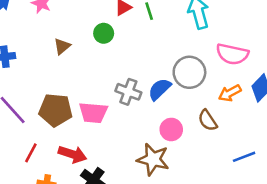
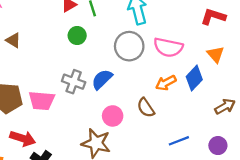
green circle: (104, 33) -> (77, 36), moved
brown triangle: (62, 46) -> (13, 40), turned -49
gray circle: (189, 72) -> (129, 46), moved

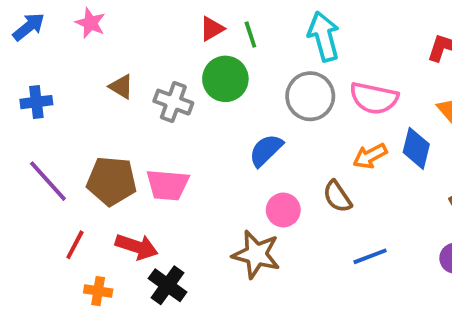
green circle: (77, 36) -> (225, 79), size x1.5
blue diamond: (194, 78) -> (416, 148), turned -30
gray cross: (74, 82) -> (173, 102), moved
blue line: (179, 141) -> (370, 256), moved

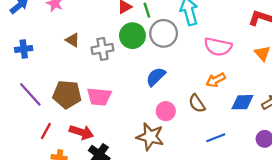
gray circle: (310, 96) -> (164, 33), moved
gray cross: (173, 102) -> (102, 49), turned -30
blue diamond: (416, 148) -> (242, 102), moved, turned 75

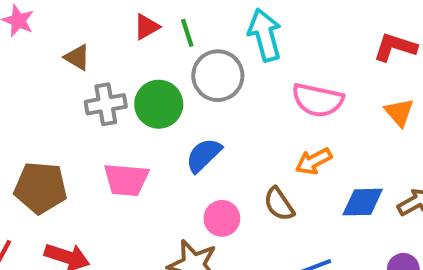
green circle: (132, 36) -> (159, 104), moved
brown triangle: (73, 40) -> (77, 57), moved
pink trapezoid: (99, 97) -> (126, 180), moved

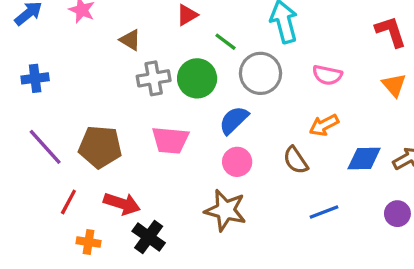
green line: (187, 33) -> (225, 42), moved, turned -35
red L-shape: (395, 47) -> (391, 32), turned 54
gray circle: (218, 76) -> (260, 73), moved
pink semicircle: (318, 100) -> (327, 75), size x0.7
pink circle: (222, 218) -> (237, 162), moved

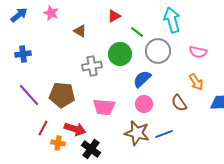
gray cross: (154, 78) -> (92, 66), moved
orange arrow: (324, 125) -> (196, 82), turned -96
pink trapezoid: (170, 140) -> (104, 107), moved
blue line: (324, 212) -> (164, 134), moved
orange cross: (89, 242) -> (58, 143), moved

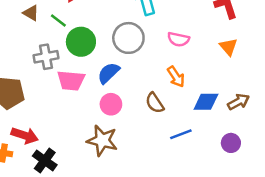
green line: (137, 32) -> (58, 20), moved
pink trapezoid: (104, 107) -> (71, 80), moved
blue line: (164, 134) -> (181, 134), moved

